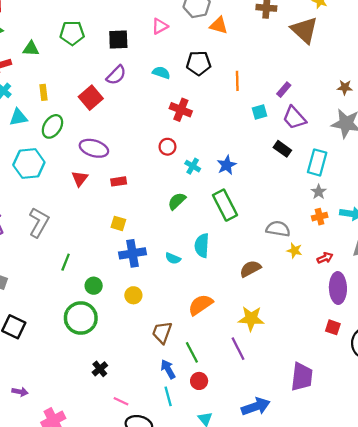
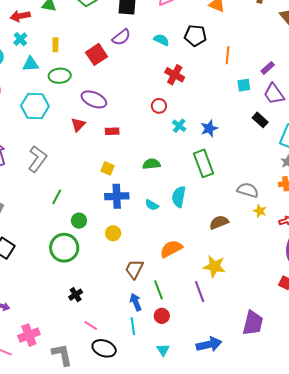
green ellipse: (52, 126) -> (60, 76), turned 45
green semicircle: (177, 201) -> (151, 164), moved, turned 30

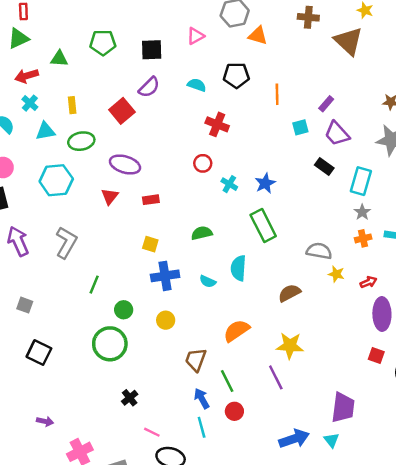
cyan triangle: (163, 350) -> (331, 440), moved

